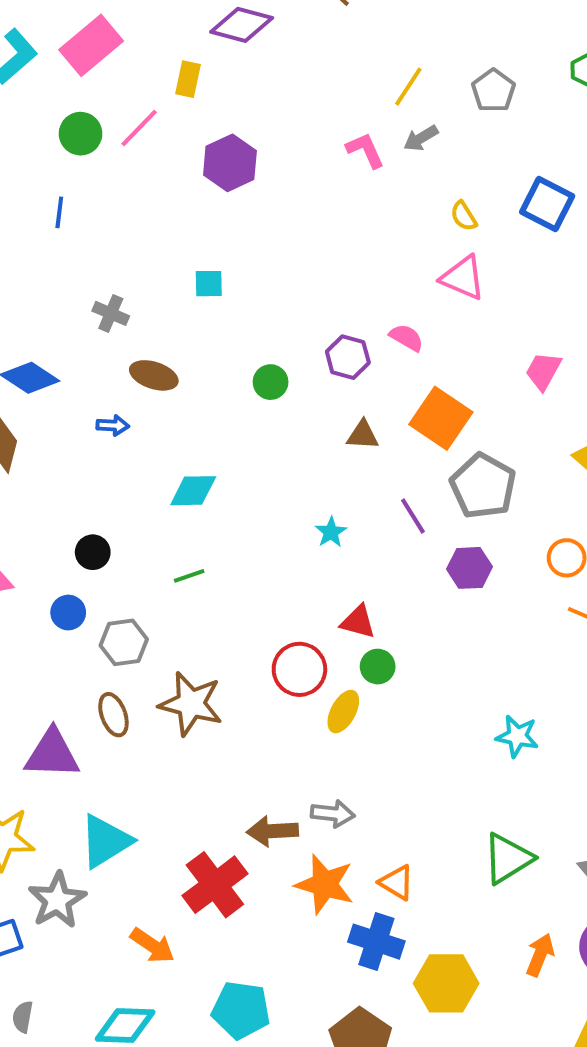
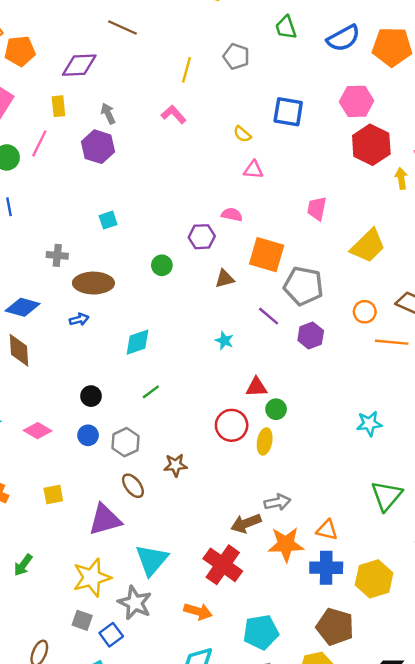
gray arrow: (421, 138) -> (108, 113), moved, turned 114
pink triangle: (463, 278) -> (253, 170), size x0.7
brown ellipse: (154, 375) -> (93, 283), size x1.4
brown star: (191, 704) -> (175, 465), size x0.6

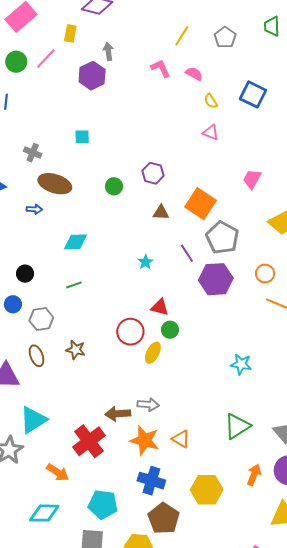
pink semicircle: (232, 215) -> (194, 74), moved
purple hexagon: (311, 336) -> (216, 279), size x1.5
blue cross: (326, 568) -> (151, 481), moved

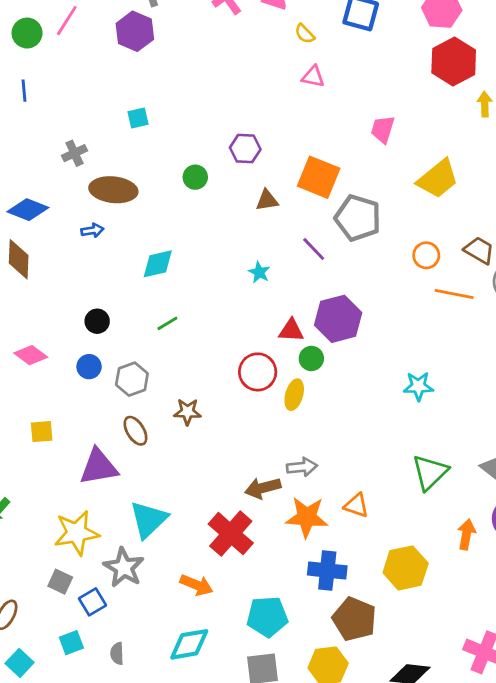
gray cross: (33, 153) -> (74, 153), turned -36
purple hexagon: (216, 279) -> (338, 319), moved

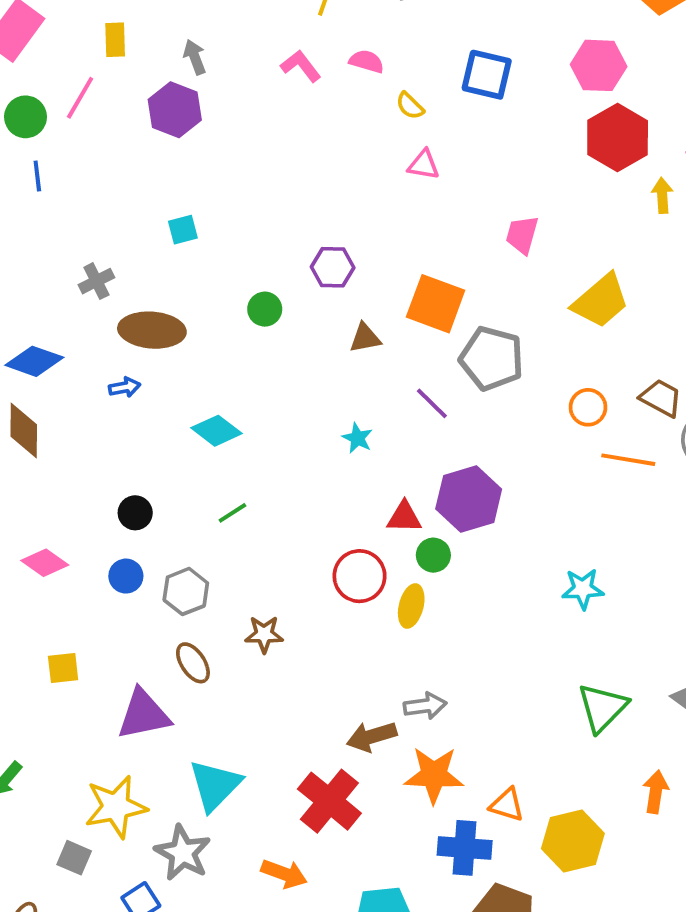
blue line: (24, 91) -> (37, 176), moved
cyan diamond: (158, 264) -> (217, 431), turned 52
orange triangle: (356, 505) -> (507, 805), moved
gray square: (60, 582) -> (74, 858), moved

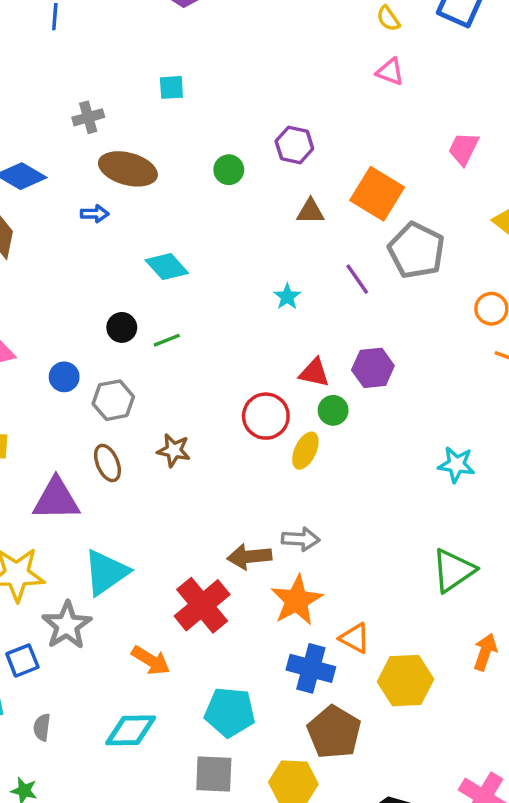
purple hexagon: (469, 499) -> (373, 368), size x0.7
black circle: (135, 513) -> (122, 327), moved
orange star: (434, 775) -> (297, 600), turned 30

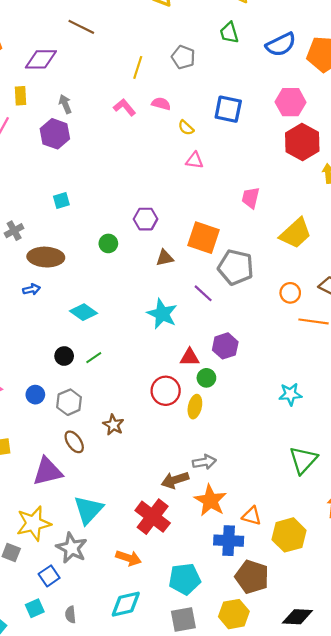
cyan star: (287, 297) -> (162, 314), size x1.8
brown star: (174, 450) -> (113, 425), turned 30

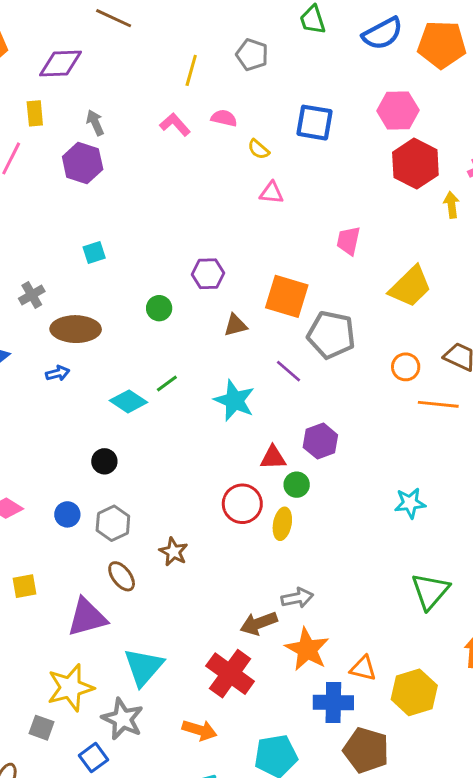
green line: (94, 358) -> (167, 383), moved

